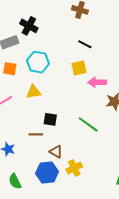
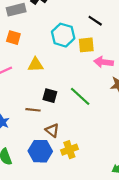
cyan hexagon: (38, 62) -> (63, 35), moved
green line: (88, 124) -> (80, 96), moved

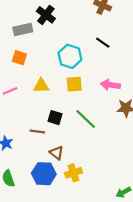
yellow square: (86, 45) -> (74, 84), moved

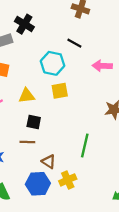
black line: (103, 43) -> (74, 43), moved
pink arrow: (110, 85) -> (102, 66), moved
black square: (55, 118) -> (34, 122), moved
green line: (86, 119) -> (85, 146), moved, turned 65

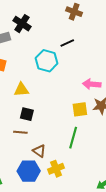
black line: (74, 43) -> (67, 43), turned -56
pink arrow: (102, 66) -> (92, 84), moved
yellow square: (60, 91) -> (80, 109), moved

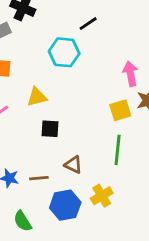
pink arrow: (92, 84) -> (130, 74), turned 84
brown line: (20, 132) -> (39, 178), moved
brown triangle: (39, 151) -> (73, 165), moved

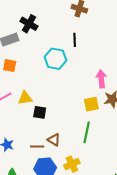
black line: (88, 24) -> (75, 40), turned -64
yellow triangle: (37, 97) -> (25, 98), moved
brown line: (39, 178) -> (37, 147), moved

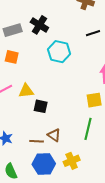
black cross: (29, 24) -> (39, 25), moved
black line: (75, 40) -> (93, 33), moved, turned 72

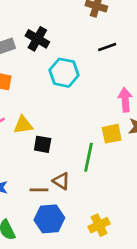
green line: (88, 129) -> (89, 157), moved
yellow cross: (72, 161) -> (99, 225), moved

